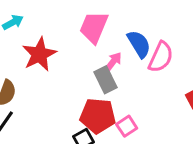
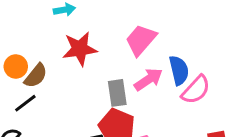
pink arrow: (113, 62) -> (148, 79), size x1.4
gray rectangle: (105, 80) -> (117, 93), moved

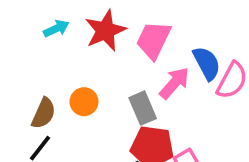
red star: (80, 49) -> (105, 31), moved
orange circle: (16, 66) -> (84, 102), moved

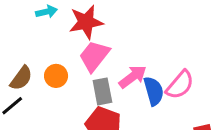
pink trapezoid: (153, 40) -> (94, 56), moved
blue semicircle: (207, 63) -> (154, 91), moved

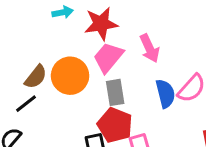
orange circle: (56, 76) -> (70, 76), size x1.6
pink arrow: (133, 77) -> (150, 48), moved, turned 100

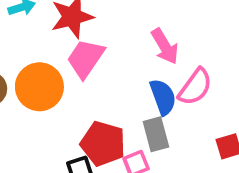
pink arrow: (150, 48) -> (165, 46), moved
gray rectangle: (115, 92) -> (156, 134), moved

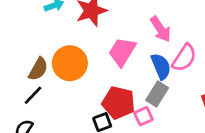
pink trapezoid: (85, 58) -> (122, 52), moved
gray rectangle: (156, 134) -> (157, 94), turned 50

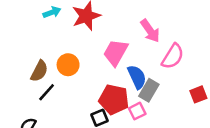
orange circle: (70, 63) -> (68, 65), size x0.7
blue semicircle: (161, 66) -> (137, 77), moved
black line: (33, 95) -> (47, 92), moved

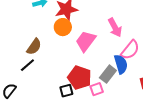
orange circle: (68, 65) -> (63, 27), moved
brown semicircle: (39, 71) -> (34, 47), moved
blue semicircle: (137, 77) -> (121, 64), moved

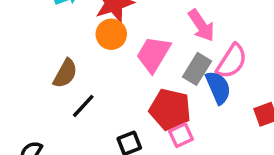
black line: (27, 65) -> (83, 106), moved
gray rectangle: (108, 74) -> (197, 69), moved
red pentagon: (80, 78) -> (170, 109), moved

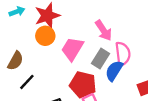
pink semicircle: (232, 61) -> (123, 54), turned -40
blue semicircle: (218, 88) -> (114, 71), turned -125

